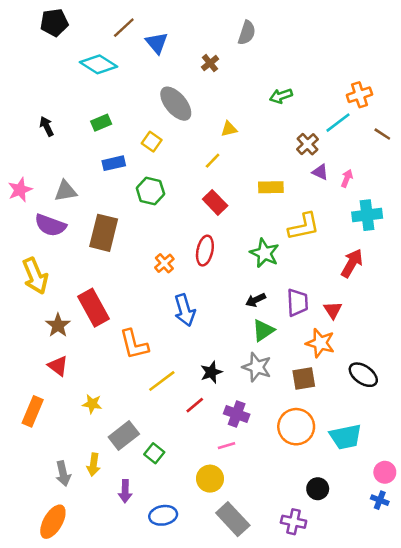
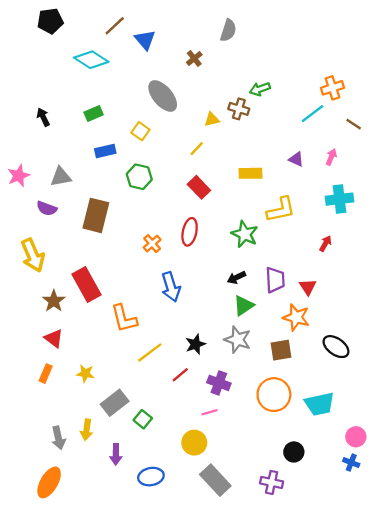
brown cross: (308, 144) -> (239, 109), moved, turned -30
pink arrow: (347, 178) -> (331, 157), moved
purple semicircle: (50, 225) -> (47, 208), size x0.7
red arrow: (352, 263) -> (325, 244), size x0.6
orange rectangle: (33, 411) -> (46, 374), moved, size x0.7

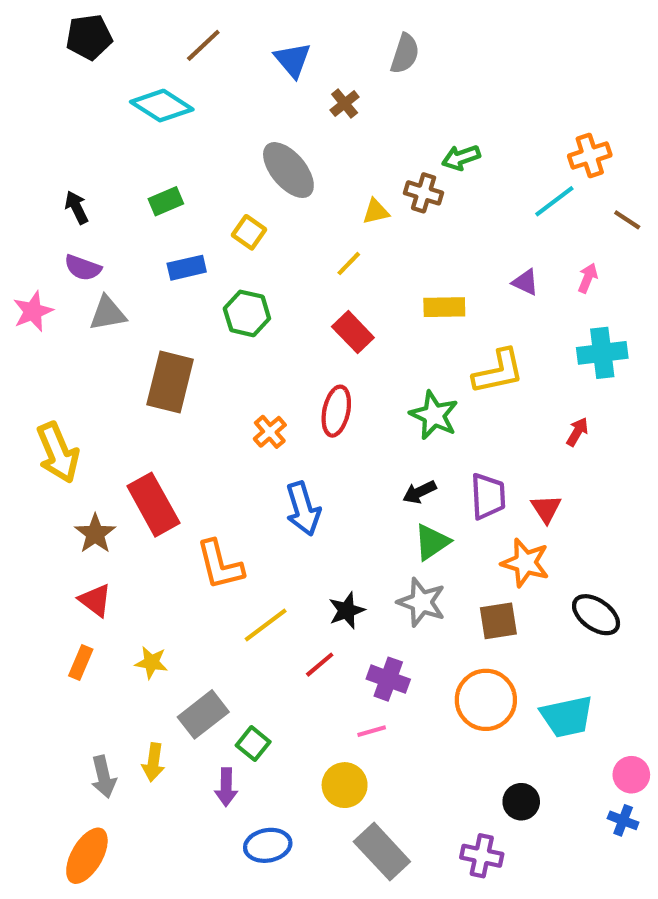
blue triangle: (145, 40) -> (293, 60), moved
purple semicircle: (47, 208) -> (83, 268), moved
purple arrow: (116, 454) -> (226, 787), moved

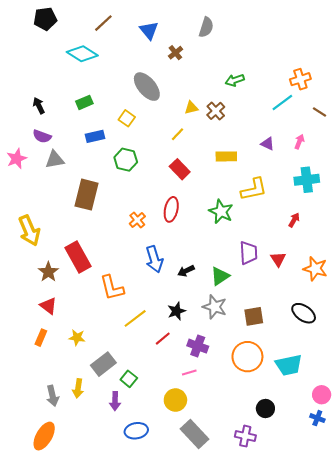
brown cross: (424, 193) -> (216, 111), moved, turned 30
black arrow: (419, 492) -> (186, 271), moved
orange star: (525, 563) -> (315, 269), moved

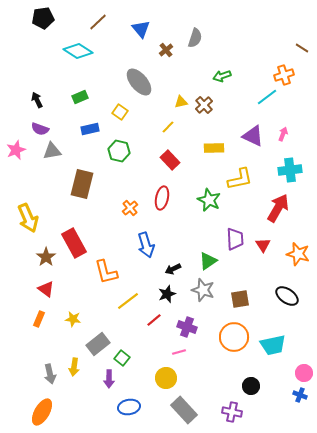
gray semicircle: (206, 27) -> (195, 38), moved
brown line: (319, 112) -> (302, 48), moved
purple triangle: (268, 144) -> (253, 136), size x1.6
red arrow: (294, 220) -> (278, 208), size x2.0
black arrow: (186, 271) -> (173, 269), moved

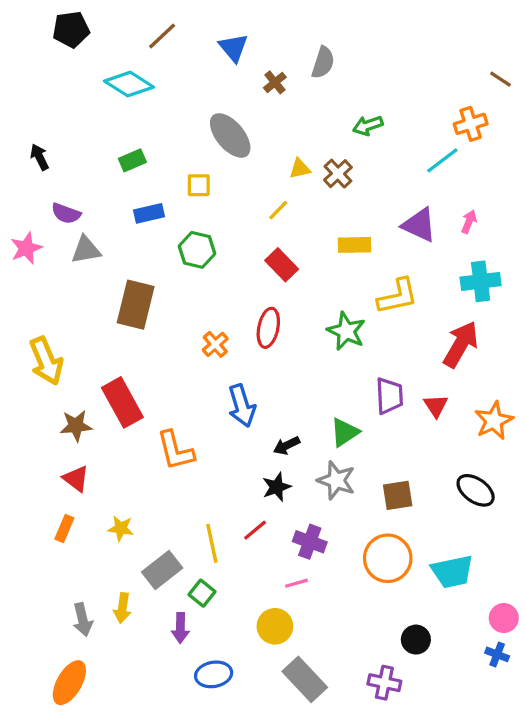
black arrow: (37, 100) -> (39, 157), moved
yellow square: (120, 112) -> (199, 185), turned -35
orange star: (298, 254) -> (494, 421), turned 30
brown star: (46, 257) -> (76, 426), turned 30
yellow line: (128, 301) -> (212, 543), moved, turned -65

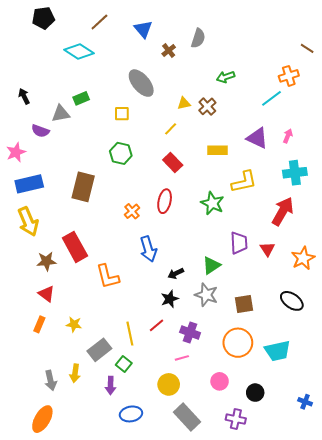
blue rectangle: (149, 213) -> (29, 184), moved, size x1.5
gray triangle: (86, 250) -> (61, 114), moved
pink circle: (504, 618) -> (220, 381), moved

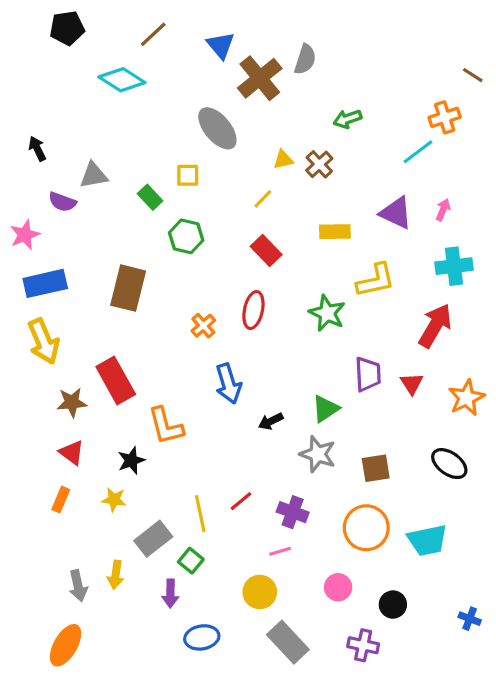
brown cross: (169, 50) -> (260, 78), size x2.0
green rectangle: (81, 98) -> (150, 197), moved, turned 70
black star: (170, 299) -> (131, 460), moved

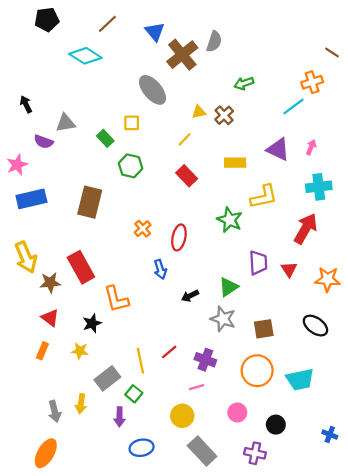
red ellipse: (253, 310) -> (179, 237), moved
yellow arrow: (44, 341) -> (26, 257), moved
blue arrow: (228, 384) -> (160, 269), size x0.7
orange star: (467, 398) -> (328, 279), turned 30

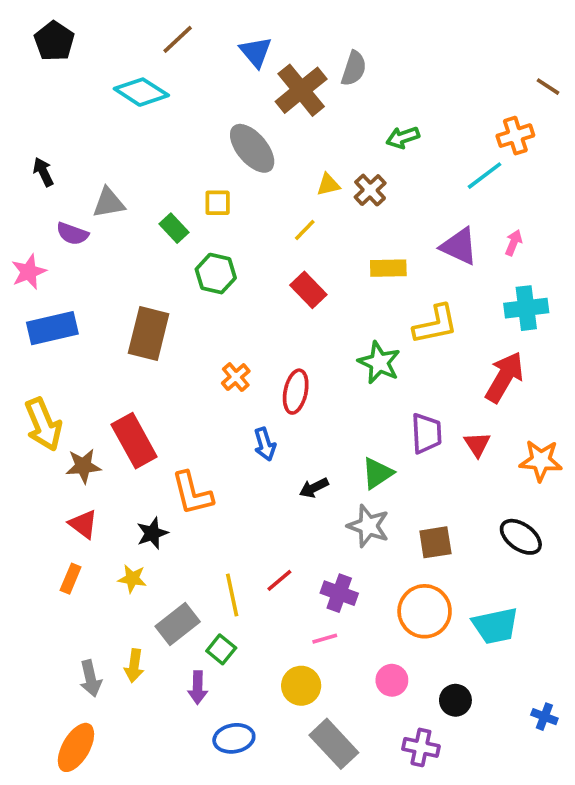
black pentagon: (47, 19) -> (54, 41), moved, turned -30

